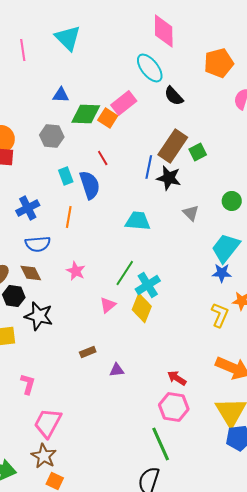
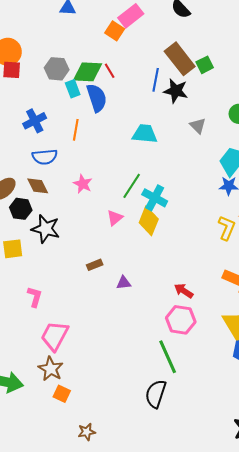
green diamond: (86, 114) -> (88, 72), moved
gray hexagon: (52, 136) -> (57, 69), moved
brown rectangle: (173, 146) -> (180, 59), turned -72
cyan cross: (148, 285) -> (155, 198), turned -30

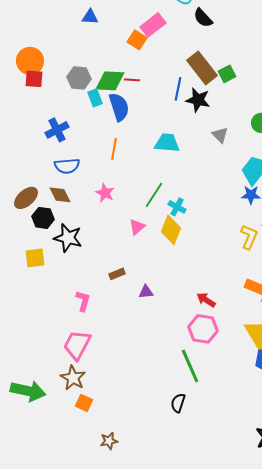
red line: (110, 71) -> (132, 80), turned -56
orange line: (76, 130) -> (114, 149), moved
cyan cross: (155, 198) -> (177, 207), size x0.7
pink L-shape: (35, 297) -> (83, 301), moved
black semicircle: (156, 394) -> (178, 403), size x0.7

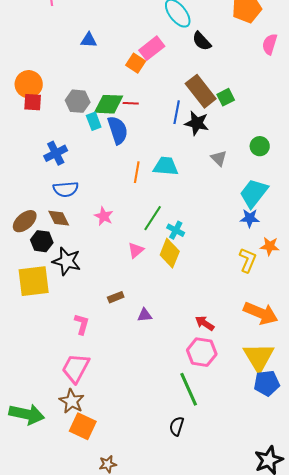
orange line: (114, 149) -> (137, 172), moved
yellow square: (35, 258) -> (34, 281), size x1.6
orange square: (84, 403) -> (83, 426), size x1.5

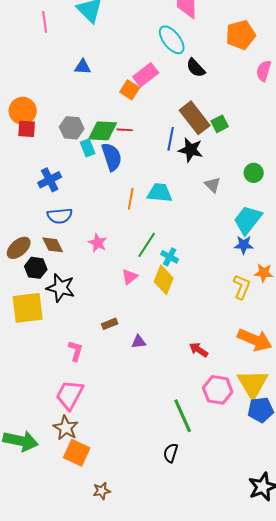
pink hexagon: (202, 352) -> (218, 390), moved

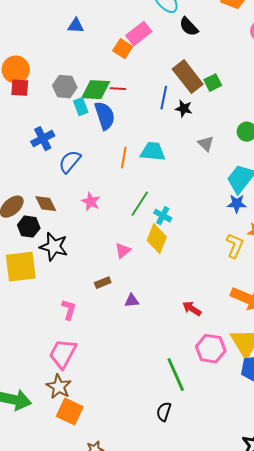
black star: (191, 150) -> (184, 109), size x0.7
blue semicircle: (60, 216) -> (70, 162), moved, turned 135
pink triangle: (130, 277) -> (123, 251), moved

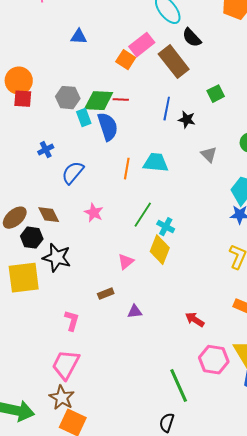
brown rectangle: (188, 77) -> (174, 62), moved
blue cross: (43, 139) -> (46, 150), size x0.7

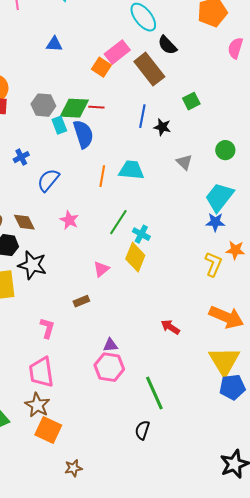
purple triangle: (135, 312) -> (110, 345), moved
pink hexagon: (214, 360) -> (109, 367), moved
pink trapezoid: (66, 365) -> (41, 372), turned -36

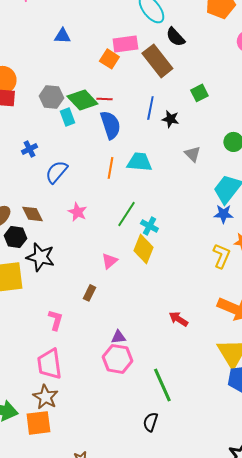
pink rectangle: (117, 52) -> (125, 44), turned 30
green diamond: (74, 108) -> (82, 100), turned 44
blue semicircle: (83, 134) -> (110, 125), moved
brown rectangle: (81, 301) -> (89, 293), turned -42
orange square: (48, 430) -> (38, 423), moved, turned -32

